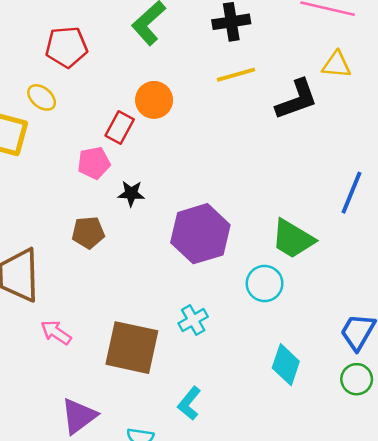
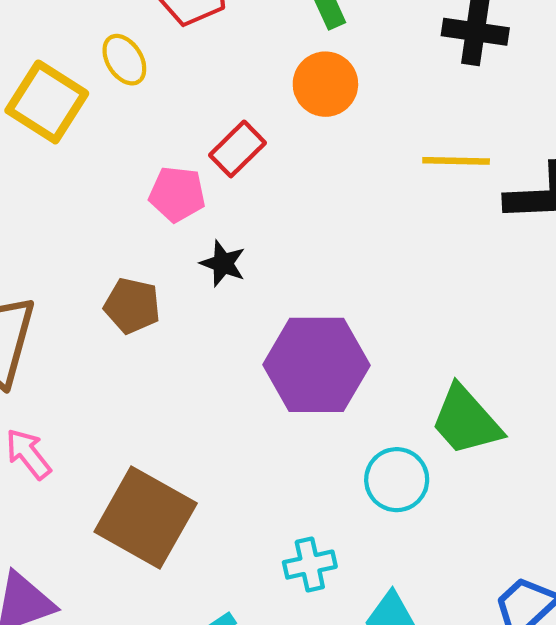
yellow line: (236, 75) -> (456, 161), moved
orange circle: (154, 100) -> (325, 84), moved
cyan cross: (193, 320) -> (310, 565), moved

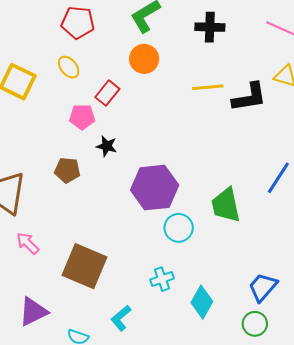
yellow ellipse: (124, 60) -> (69, 67), moved
green trapezoid: (466, 421) -> (226, 205), turned 36
cyan circle: (397, 480) -> (179, 228), moved

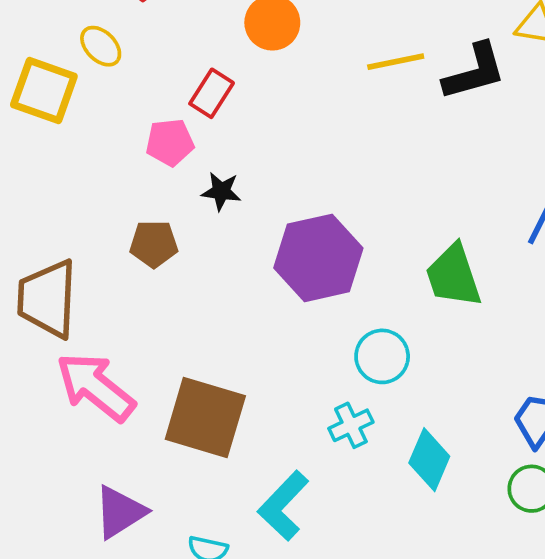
yellow ellipse: (69, 67) -> (101, 46), moved
cyan circle: (179, 228) -> (382, 356), moved
pink arrow: (28, 243) -> (96, 387), size x1.8
cyan L-shape: (121, 318) -> (283, 506), size x1.4

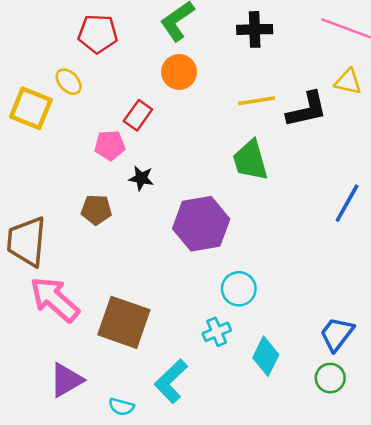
green trapezoid: (453, 276) -> (250, 160), moved

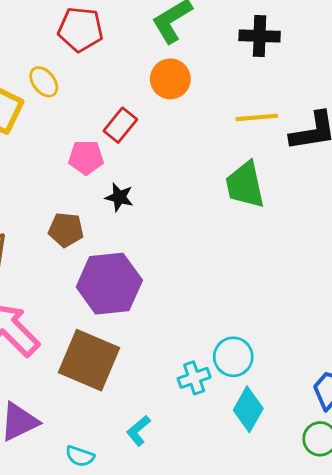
purple hexagon: (201, 224) -> (109, 284), moved
cyan circle: (239, 289) -> (233, 357), moved
cyan L-shape: (171, 381) -> (138, 431), size x0.6

